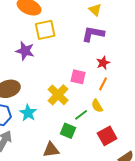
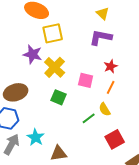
yellow cross: (58, 95) -> (55, 67), moved
cyan star: (28, 113) -> (36, 137), moved
green square: (68, 131) -> (59, 97), moved

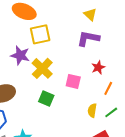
orange line: (111, 87) -> (108, 88), moved
yellow semicircle: (105, 109) -> (92, 110), turned 40
green line: (89, 118) -> (111, 112), moved

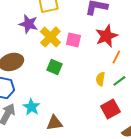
red star: (98, 67) -> (106, 36), size x1.6
pink square: (73, 81) -> (73, 40), moved

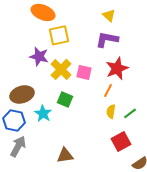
orange line: (116, 57) -> (108, 90), moved
cyan star: (31, 107) -> (43, 113), moved

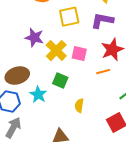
yellow square: (59, 35) -> (69, 17), moved
orange line: (108, 90) -> (103, 72), turned 48
yellow semicircle: (111, 111) -> (79, 106), moved

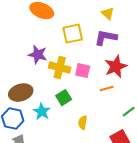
yellow cross: (56, 51) -> (60, 68), turned -30
green square: (60, 81) -> (64, 98), turned 35

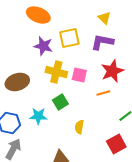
purple star: (38, 55) -> (43, 46), moved
brown ellipse: (21, 93) -> (17, 82), moved
cyan star: (42, 112) -> (38, 116), turned -30

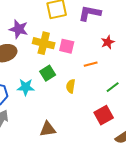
purple star: (43, 46) -> (19, 29), moved
red star: (112, 71) -> (108, 42), moved, size x0.6
yellow semicircle: (79, 127) -> (71, 86), moved

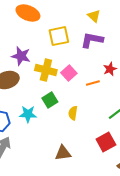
pink square: (67, 46) -> (69, 73), turned 35
orange line: (91, 64) -> (93, 83), moved
brown triangle: (48, 129) -> (63, 153), moved

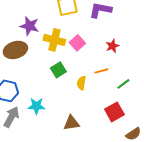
red star: (110, 69) -> (112, 46), moved
orange line: (93, 83) -> (101, 71), moved
cyan star: (28, 114) -> (36, 106), moved

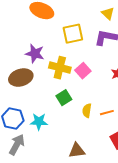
orange line: (101, 71) -> (107, 113), moved
cyan star: (36, 106) -> (39, 122), moved

